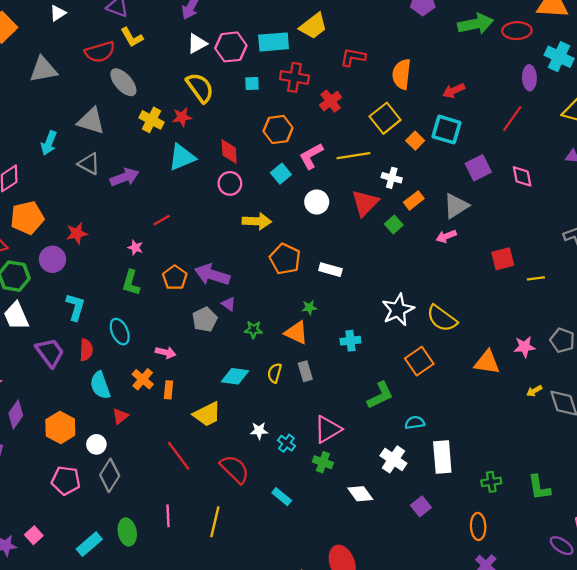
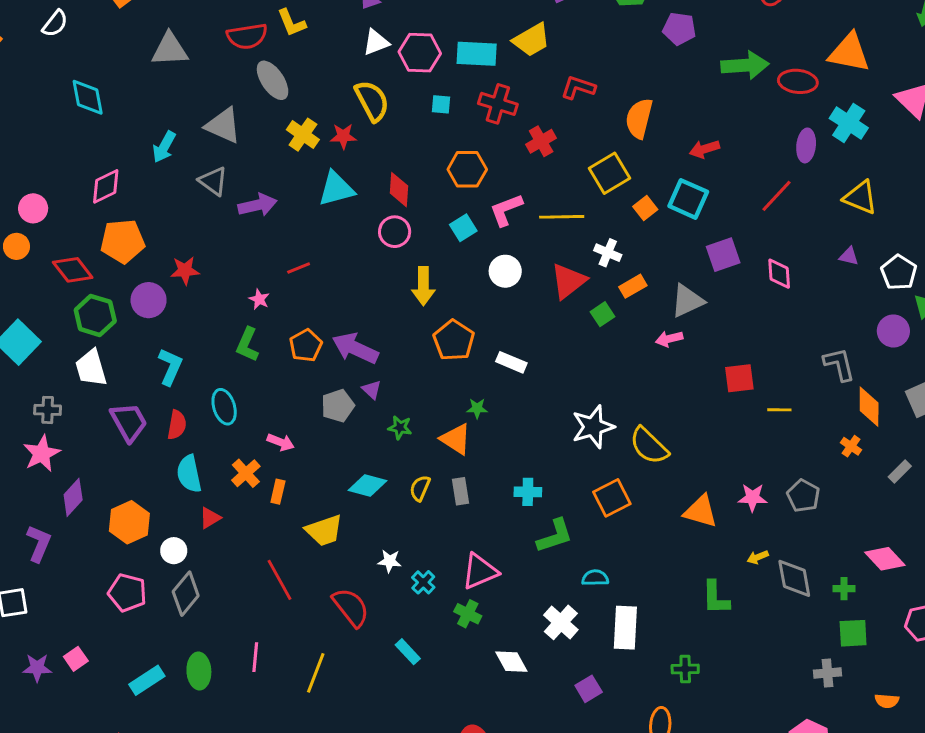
yellow arrow: (257, 221) -> (423, 286), turned 80
cyan cross: (350, 341) -> (528, 492), moved
green L-shape: (539, 488) -> (716, 598), moved

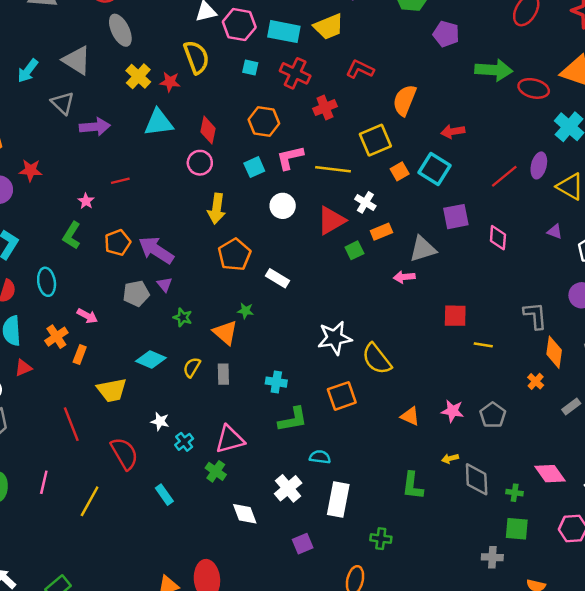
purple ellipse: (806, 145) -> (539, 165), moved
orange triangle: (701, 511) -> (410, 416), size x0.7

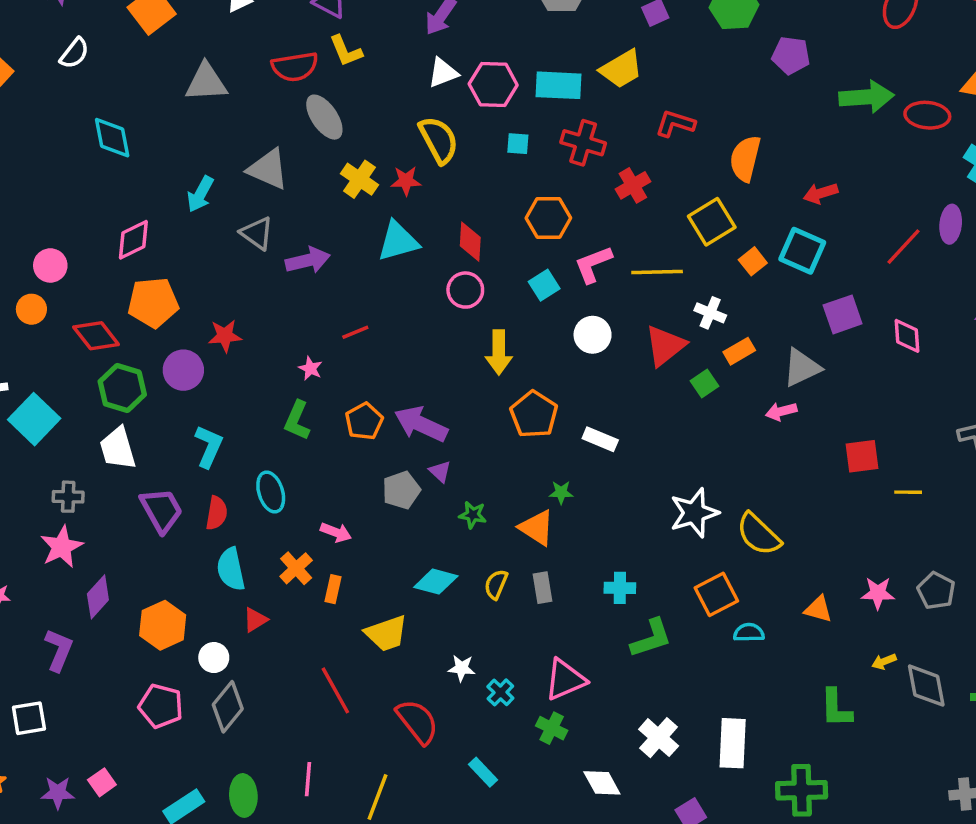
cyan semicircle: (320, 457) -> (749, 633), moved
green cross: (381, 539) -> (802, 790), size x1.6

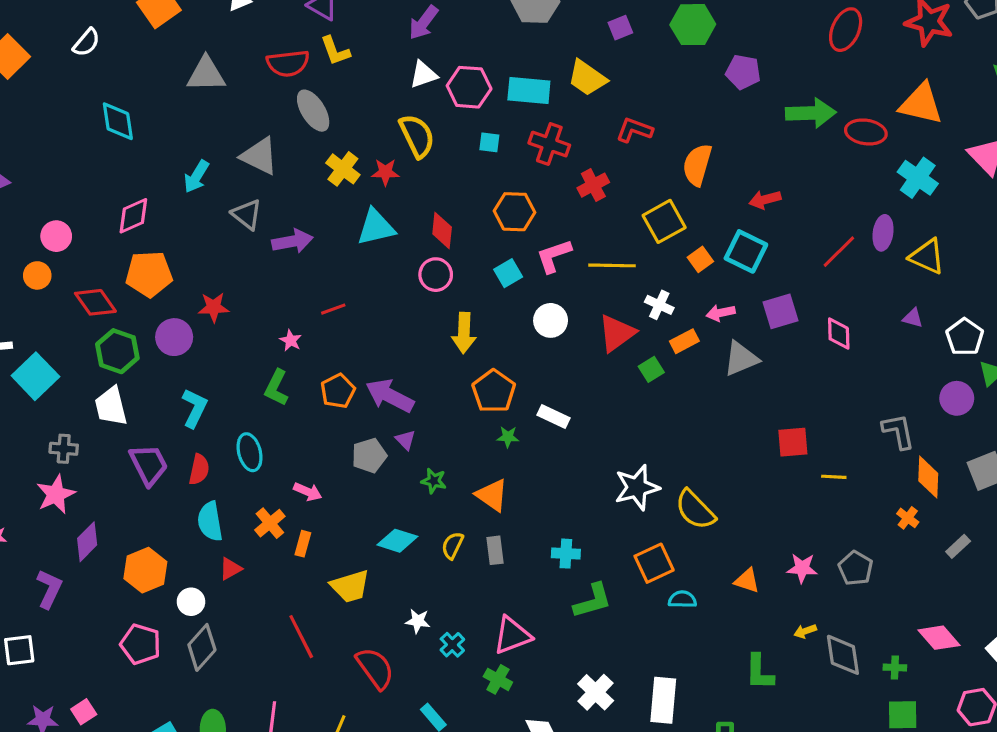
yellow trapezoid: (621, 69) -> (587, 78), turned 63
pink arrow: (781, 411) -> (721, 313), moved
green star: (561, 492) -> (508, 437), moved

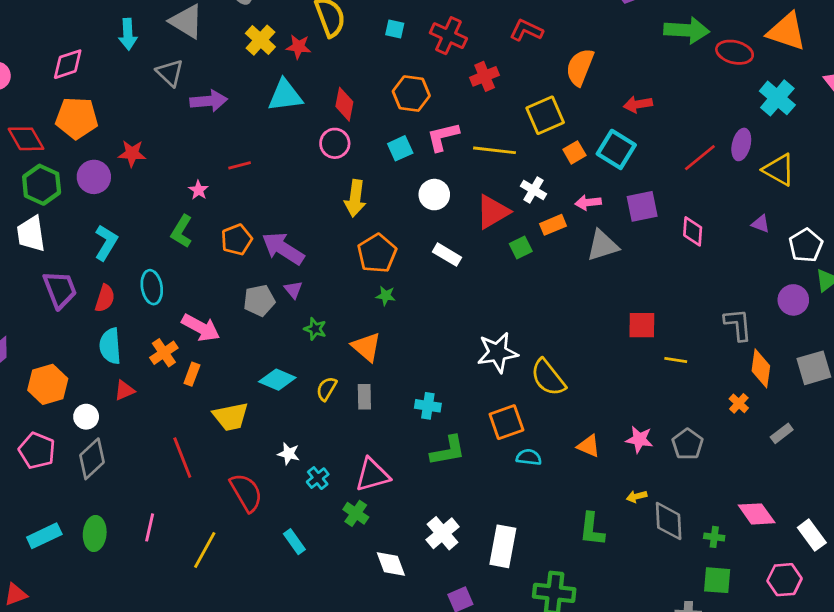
cyan arrow: (196, 177) -> (128, 34), turned -40
white rectangle: (554, 417) -> (447, 255), moved
pink arrow: (308, 492) -> (201, 328), size x1.5

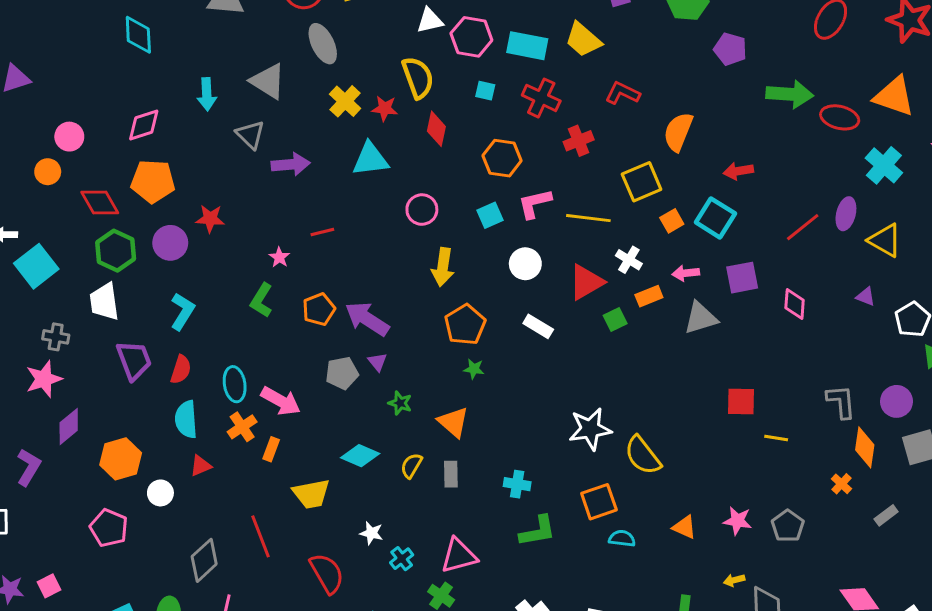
red diamond: (344, 104) -> (436, 129), moved
cyan ellipse: (152, 287) -> (235, 384), moved
purple circle: (793, 300) -> (896, 401), moved
gray diamond: (92, 459) -> (204, 560), moved

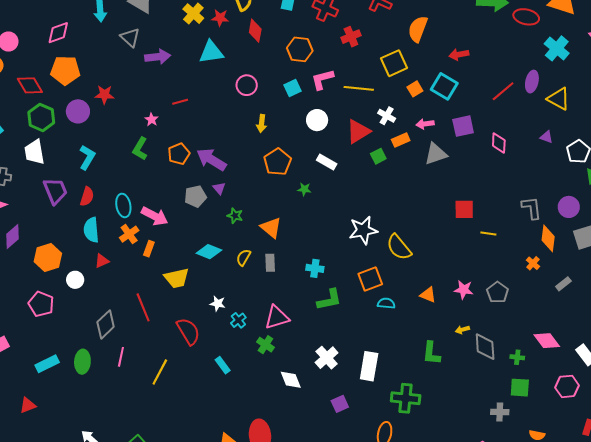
yellow arrow: (443, 267) -> (262, 124), size x0.7
green star: (474, 369) -> (304, 189), moved

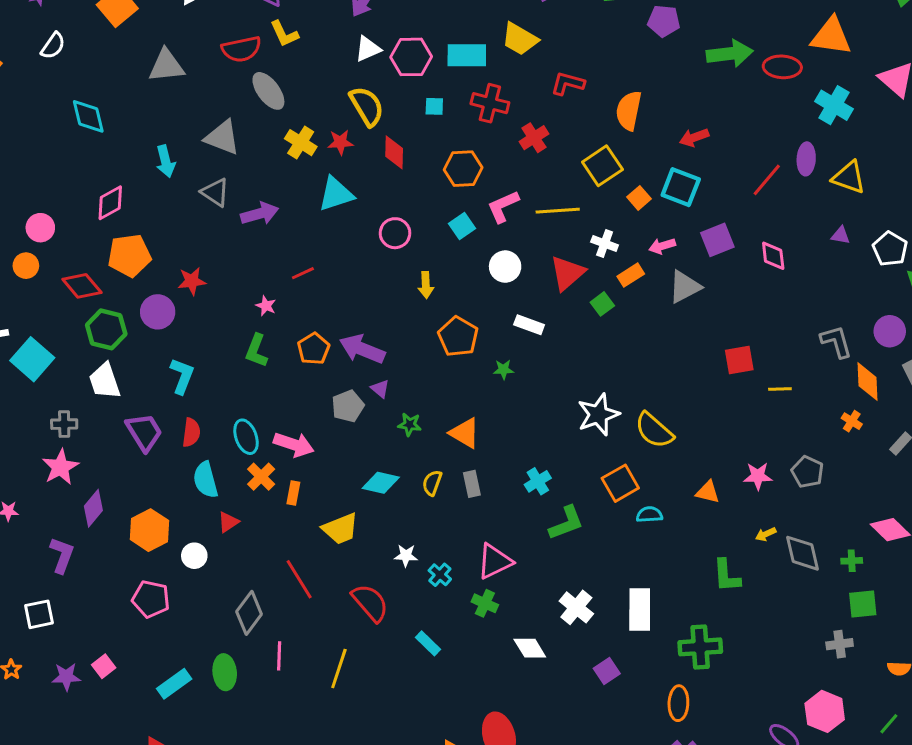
cyan cross: (315, 268) -> (538, 481), turned -30

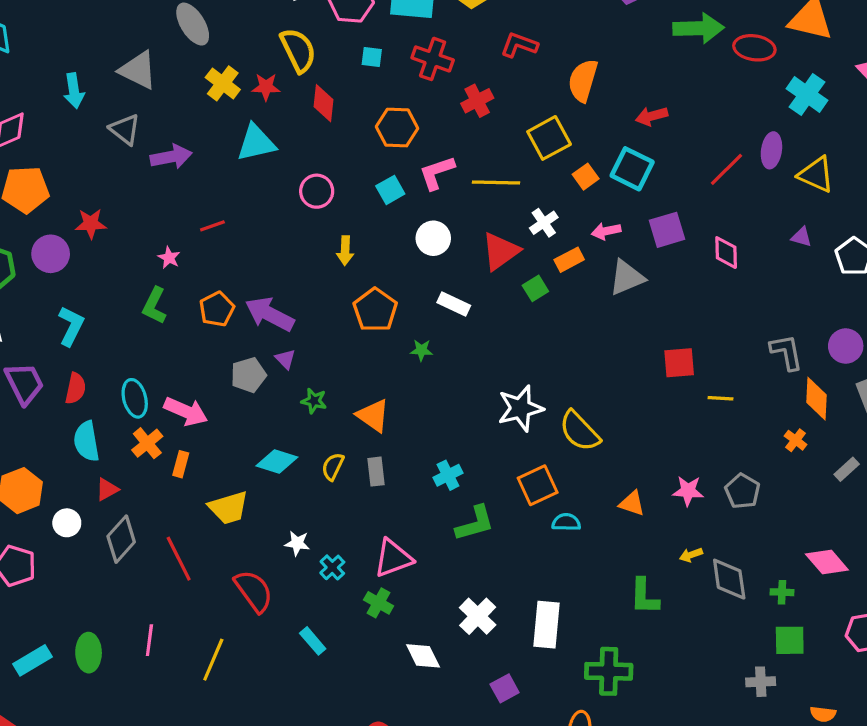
white cross: (605, 243) -> (544, 223), turned 30
gray diamond: (249, 613) -> (121, 539), moved

